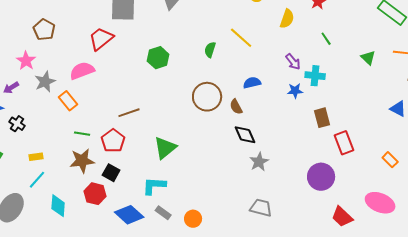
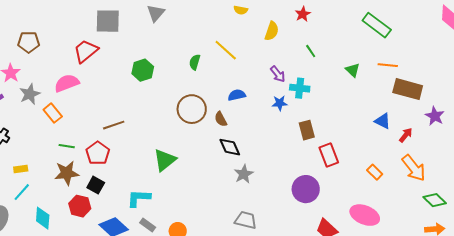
brown pentagon: (44, 30) -> (29, 42), turned -30
green triangle: (165, 148) -> (165, 160), moved

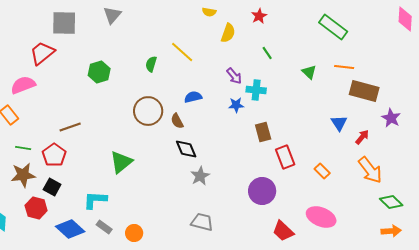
yellow semicircle: (241, 10) -> (209, 12), moved
blue triangle: (383, 121) -> (339, 123), turned 30
orange rectangle: (375, 172) -> (322, 171), moved

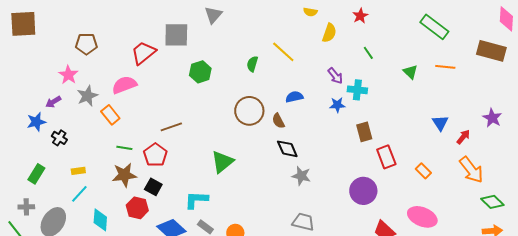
gray square: (64, 23) -> (176, 35), moved
brown rectangle: (364, 91) -> (491, 51), moved
gray star: (200, 176) -> (301, 176), turned -30

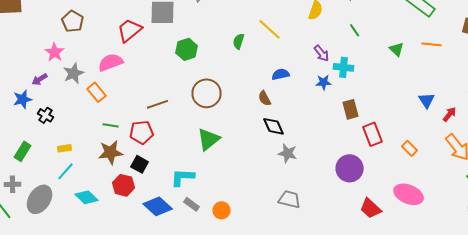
brown pentagon: (86, 44) -> (73, 21), turned 30
brown circle: (249, 111) -> (207, 93), moved
red pentagon: (155, 155) -> (142, 132), turned 30
cyan diamond: (100, 220) -> (87, 197), turned -50

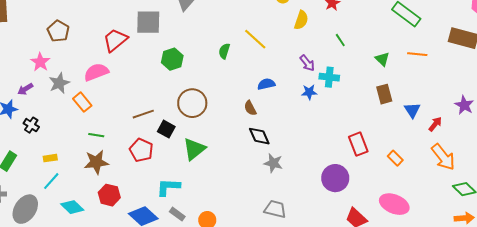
brown rectangle: (351, 109) -> (384, 94), moved
red pentagon: (142, 132) -> (141, 150), moved, turned 30
black square: (140, 164) -> (166, 129), moved

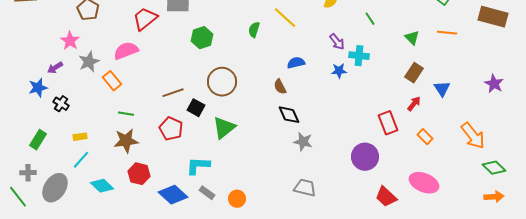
brown rectangle: (384, 94) -> (414, 73), turned 48
red arrow: (435, 124) -> (414, 104), moved

